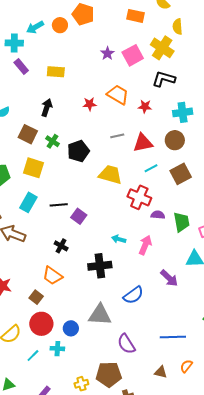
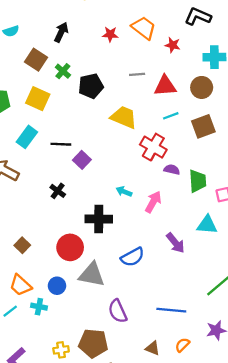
orange trapezoid: (52, 276) -> (20, 285), moved
red circle: (41, 324) -> (70, 247), moved

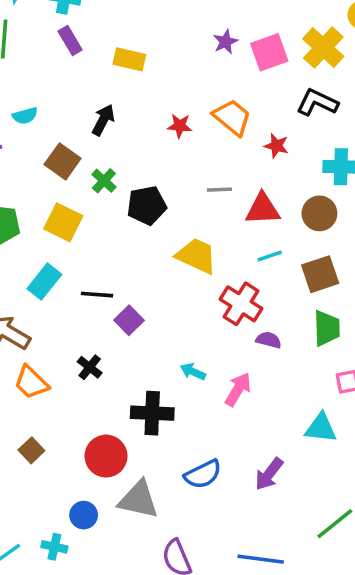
green trapezoid: (198, 181) -> (327, 328), moved
purple arrow: (175, 243) -> (269, 474), moved, turned 75
orange trapezoid: (20, 285) -> (31, 382), moved

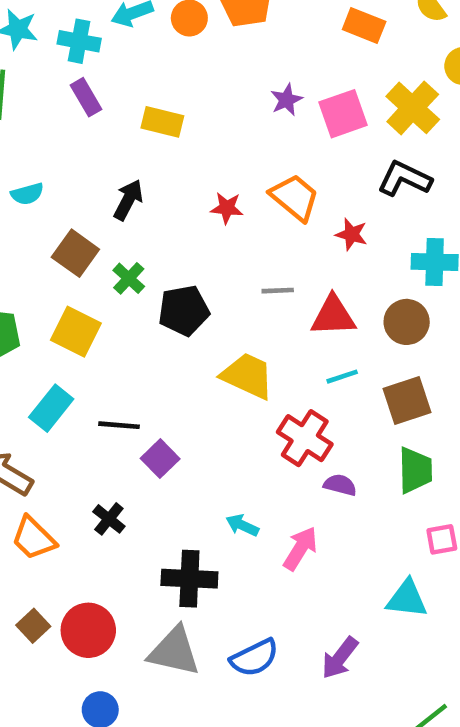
red circle: (106, 456) -> (88, 630), moved
gray triangle: (138, 500) -> (174, 651), moved

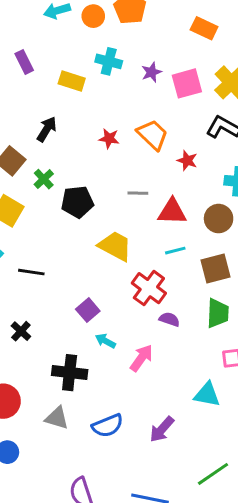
cyan cross: (79, 41) -> (109, 61), moved
purple square: (160, 459) -> (88, 310), moved
gray triangle: (174, 651) -> (57, 418), size x0.7

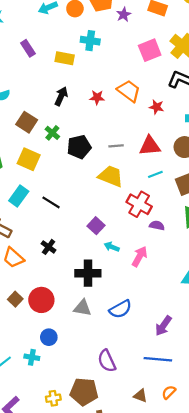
purple star: (152, 72) -> (124, 15), moved
black arrow: (47, 129) -> (61, 96), moved
gray line: (138, 193) -> (116, 146), moved
black line: (31, 272) -> (51, 202), turned 30
purple arrow: (162, 429) -> (163, 326), moved

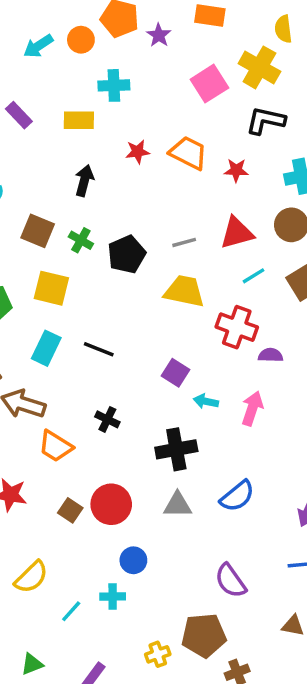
red star: (97, 97) -> (138, 152), moved

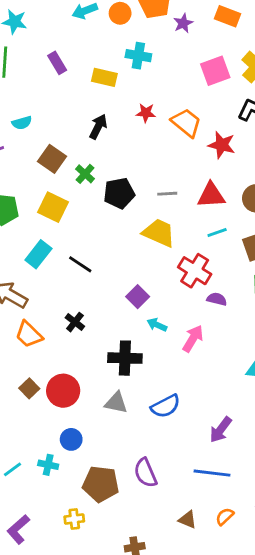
red star: (236, 170) -> (222, 145), size x1.4
brown pentagon: (204, 635) -> (101, 484), moved

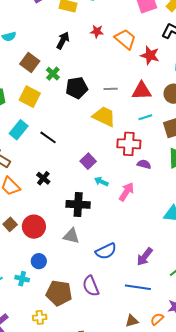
red cross: (195, 271) -> (129, 144), turned -30
blue semicircle: (166, 406) -> (106, 251), moved
orange semicircle: (225, 516) -> (157, 319), moved
brown triangle: (188, 520) -> (132, 321), moved, turned -40

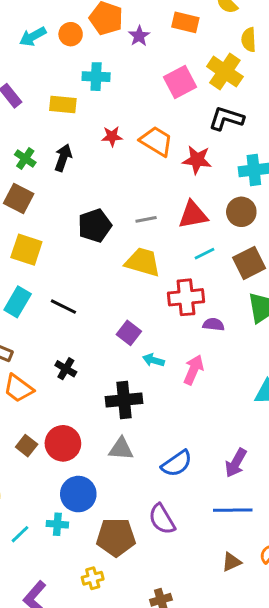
green cross: (53, 74) -> (25, 159), moved
blue circle: (39, 261) -> (78, 494), size x1.5

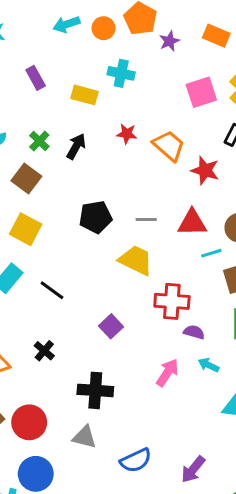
cyan line: (204, 254) -> (211, 253), moved
cyan arrow: (153, 360) -> (209, 365), moved

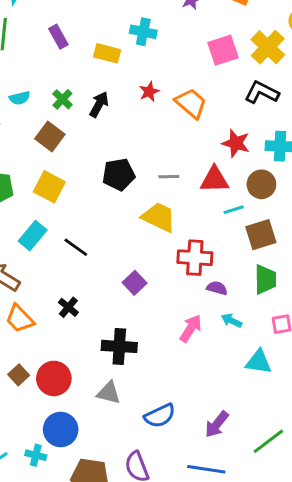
red star: (127, 134) -> (149, 92), turned -30
red star: (205, 170) -> (236, 143), moved

